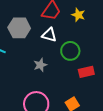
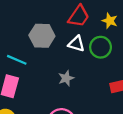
green circle: (70, 51) -> (101, 47), moved

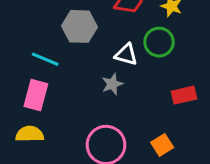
white triangle: (76, 44) -> (126, 55), moved

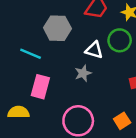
pink rectangle: (36, 95) -> (40, 87), moved

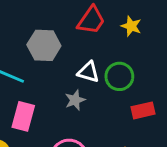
green circle: (120, 40) -> (119, 76), moved

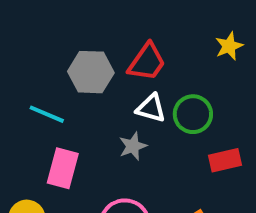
red trapezoid: (91, 20) -> (147, 62), moved
yellow star: (131, 26) -> (229, 46), moved, turned 30

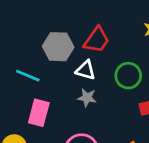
white triangle: (151, 108) -> (86, 70), moved
gray star: (133, 146) -> (87, 98), turned 30

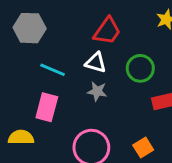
gray hexagon: (58, 47) -> (30, 28), moved
cyan line: (28, 76) -> (53, 70), moved

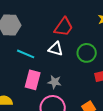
gray star: (97, 91) -> (55, 82), moved
pink rectangle: (47, 107) -> (33, 80), moved

